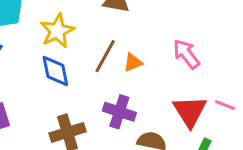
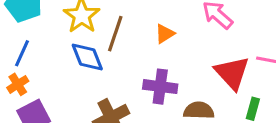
brown line: (105, 56) -> (115, 34), moved

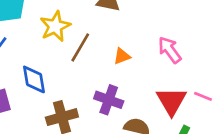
blue diamond: (87, 57) -> (34, 79), moved

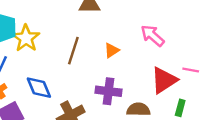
yellow star: (55, 26) -> (26, 38), moved
red triangle: (171, 101) -> (164, 80), turned 40

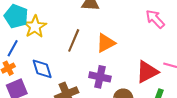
pink arrow: (152, 36) -> (155, 19), moved
orange triangle: (112, 50) -> (106, 43), size x1.5

